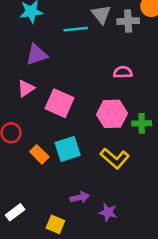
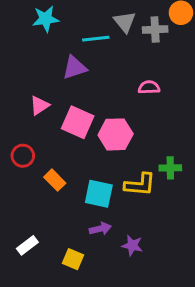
purple triangle: (37, 55) -> (75, 68), moved
pink hexagon: (112, 114) -> (116, 134), moved
green cross: (142, 123) -> (170, 168), moved
cyan square: (68, 149) -> (99, 194), moved, turned 30
yellow L-shape: (115, 158) -> (140, 185), turned -36

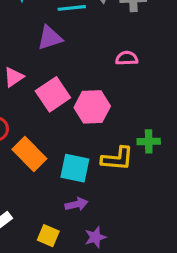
pink square: (78, 122) -> (53, 94), turned 32
orange rectangle: (55, 180) -> (29, 154), size x1.5
purple star: (132, 245) -> (95, 237), moved, turned -30

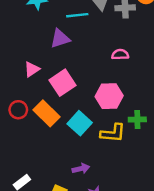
pink hexagon: (92, 107) -> (109, 96), moved
orange rectangle: (29, 154) -> (47, 113), moved
cyan square: (75, 168) -> (80, 123), moved, turned 30

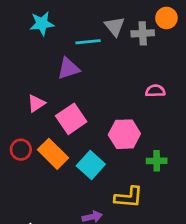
pink semicircle: (120, 54) -> (155, 91), moved
yellow L-shape: (113, 133) -> (129, 197), moved

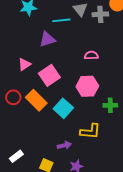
pink semicircle: (155, 91) -> (91, 55), moved

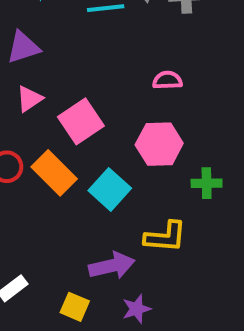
purple triangle: (47, 39) -> (23, 47), moved
purple arrow: (64, 145) -> (112, 266), size x1.5

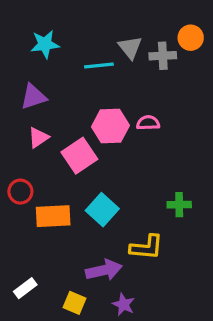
pink hexagon: (159, 144) -> (110, 126), moved
orange rectangle: (54, 173) -> (53, 216), moved, turned -48
purple star: (137, 309) -> (124, 305), turned -30

